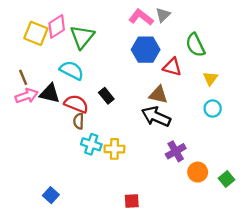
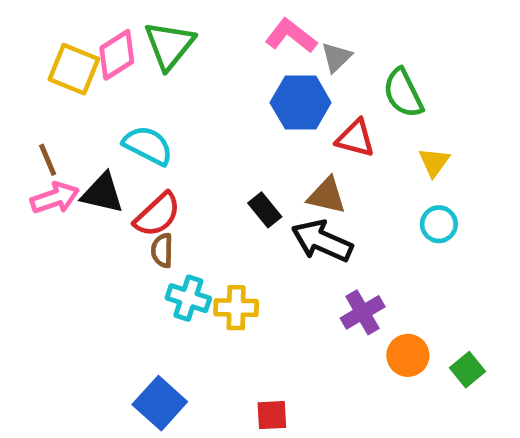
gray triangle: (163, 15) -> (336, 57), moved
green triangle: (82, 37) -> (169, 45), moved
black rectangle: (106, 96) -> (265, 210), moved
red semicircle: (76, 104) -> (157, 215), turned 115
blue square: (51, 195) -> (160, 403), moved, size x1.5

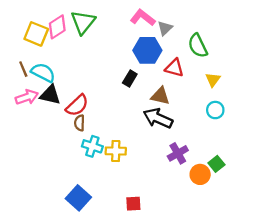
cyan semicircle: (148, 145) -> (43, 73), moved
brown line: (48, 160) -> (23, 69), moved
black rectangle: (265, 210) -> (130, 78), moved, turned 70
green square: (467, 370) -> (216, 164), moved

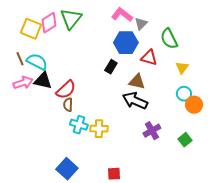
orange circle: (200, 174) -> (194, 105), moved

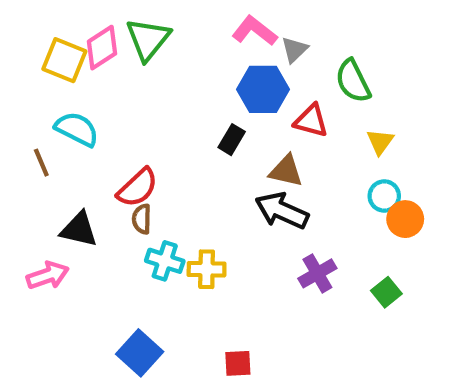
brown line: (20, 59) -> (41, 163), moved
black triangle: (43, 81) -> (79, 229), moved
pink arrow: (23, 83) -> (48, 275), moved

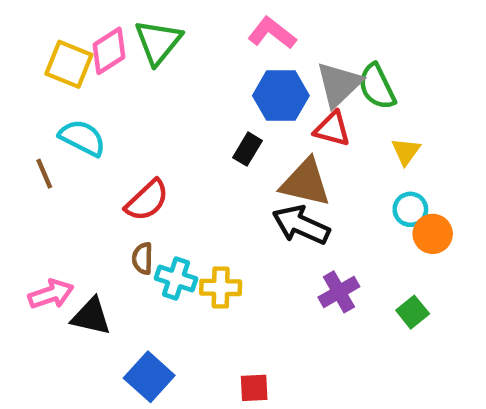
gray triangle: (294, 50) -> (339, 84), moved, size x1.6
brown triangle: (286, 171) -> (305, 183), size x1.4
brown semicircle: (142, 219) -> (143, 258), moved
black triangle: (79, 229) -> (91, 316), moved

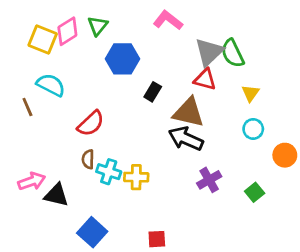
green triangle: (158, 42) -> (98, 26), size x0.7
blue hexagon: (281, 96) -> (122, 59), moved
orange circle: (433, 234) -> (285, 155), moved

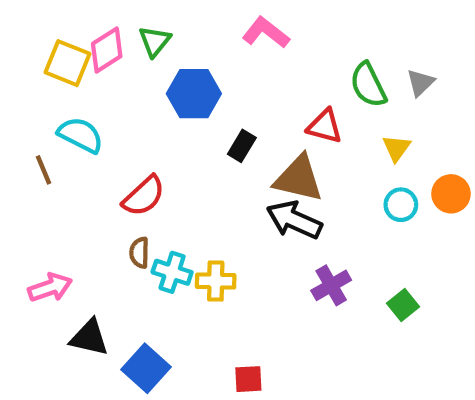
gray triangle: (209, 52) -> (420, 83), moved, size x0.6
orange circle: (285, 155) -> (451, 194), moved
black triangle: (56, 195) -> (89, 338), moved

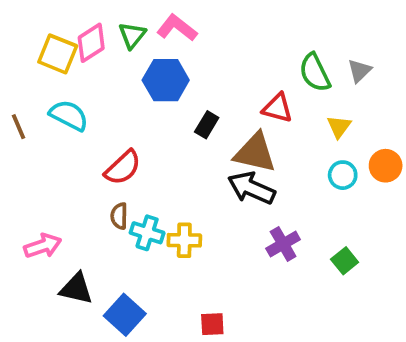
pink L-shape: (266, 33) -> (177, 28), moved
brown line: (44, 170) -> (19, 127), moved

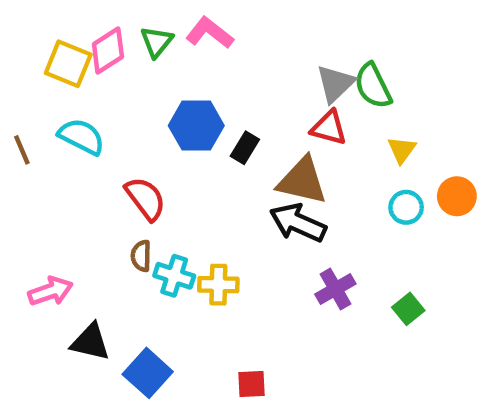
gray triangle: (359, 71) -> (335, 84), moved, size x1.4
blue hexagon: (166, 80) -> (196, 126), moved
red semicircle: (123, 168) -> (145, 198), turned -84

